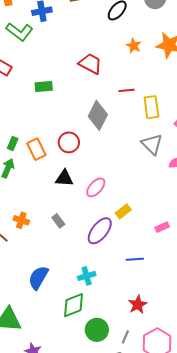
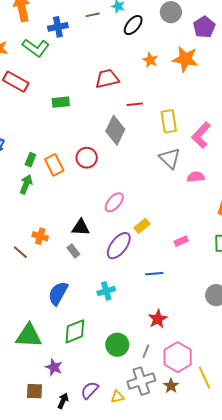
red trapezoid: (90, 64) -> (107, 79), turned -40
red line: (127, 90) -> (135, 104), moved
black triangle: (64, 178) -> (81, 227), moved
gray rectangle: (58, 221) -> (73, 251), moved
green diamond: (73, 305) -> (75, 331), moved

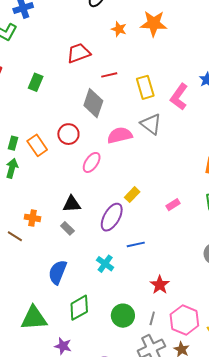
green rectangle: (61, 102) -> (36, 82), turned -54
pink semicircle: (196, 177) -> (120, 135), moved, size x1.4
pink ellipse: (114, 202) -> (92, 162), moved
blue line: (154, 274) -> (136, 244), moved
cyan cross: (106, 291) -> (105, 264), turned -30

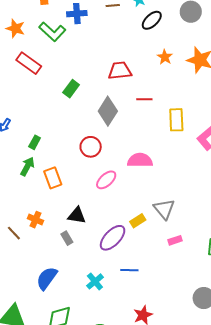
gray diamond: (93, 103) -> (108, 111), moved
gray triangle: (151, 124) -> (164, 209), moved
orange rectangle: (37, 145) -> (53, 178), moved

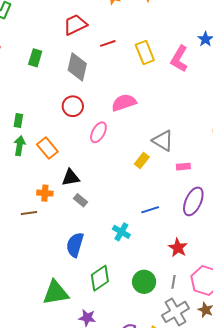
black triangle: (77, 215) -> (71, 178), moved
brown line: (14, 233) -> (29, 213), turned -35
purple ellipse: (113, 238) -> (193, 201), moved
pink rectangle: (175, 240) -> (183, 167), turned 32

